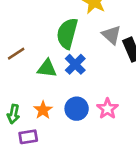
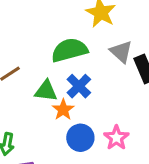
green semicircle: (67, 33) -> (69, 50), turned 60
orange star: (43, 110) -> (63, 110), moved

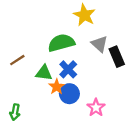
blue circle: (80, 138) -> (69, 94), moved

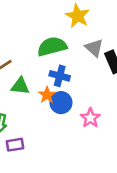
blue cross: (68, 69) -> (60, 76), turned -30
green triangle: (44, 73) -> (20, 86), moved

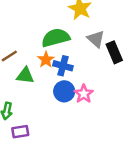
orange star: (47, 95) -> (46, 60), moved
pink star: (90, 118) -> (84, 94), moved

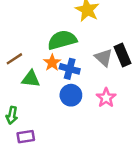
gray triangle: (96, 39) -> (104, 58), moved
pink star: (84, 94) -> (106, 98), moved

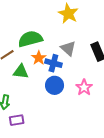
green semicircle: (62, 40) -> (30, 39), moved
gray triangle: (104, 58) -> (68, 48), moved

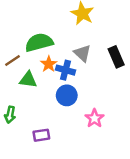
pink star: (84, 87) -> (94, 118), moved
purple rectangle: (17, 120) -> (41, 135), moved

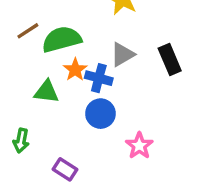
gray triangle: (82, 53) -> (122, 54), turned 48
brown line: (13, 60) -> (28, 31), moved
purple rectangle: (41, 135) -> (65, 169), turned 42

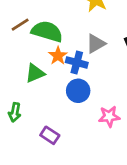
green semicircle: (62, 39) -> (47, 31), turned 32
green triangle: (46, 92) -> (35, 73), turned -30
pink star: (139, 146) -> (109, 116), turned 30

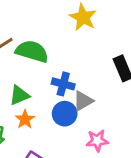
gray triangle: (96, 44) -> (83, 101), moved
orange star: (58, 56) -> (25, 119), moved

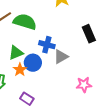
blue circle: (65, 114) -> (33, 63), moved
pink star: (97, 141) -> (84, 85), moved

